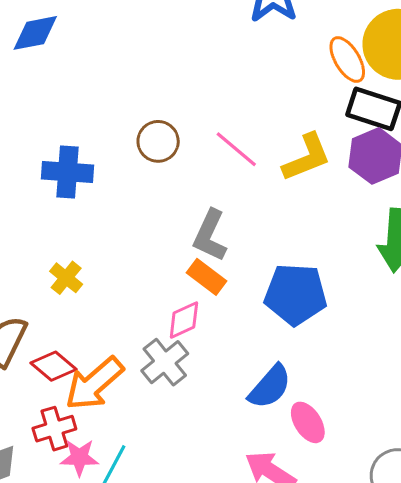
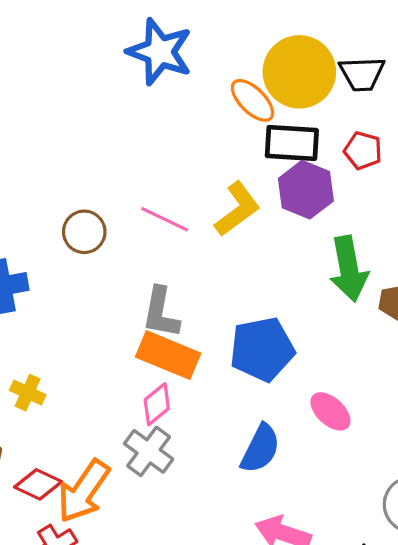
orange rectangle: (206, 277) -> (168, 355), size x1.5
pink ellipse: (308, 422) -> (330, 411), moved

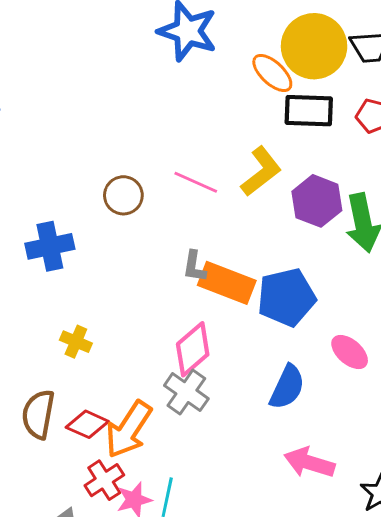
purple hexagon: (306, 190) -> (317, 201), moved
gray L-shape: (161, 312) -> (194, 266), size x0.7
orange rectangle: (168, 355) -> (227, 283), moved
pink diamond: (157, 404) -> (193, 349), size x1.4

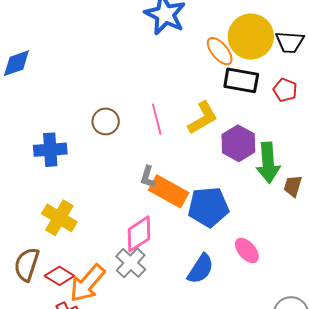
pink line: (196, 182) -> (157, 119), turned 44
yellow cross: (76, 342) -> (59, 218), size x1.6

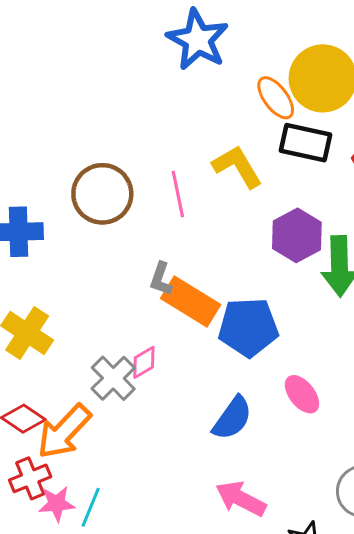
yellow L-shape: (203, 118) -> (237, 167), moved, turned -93
brown circle: (106, 121) -> (102, 194), size x1.5
pink diamond: (139, 234) -> (144, 362), size x0.6
gray cross: (131, 263) -> (113, 378), moved

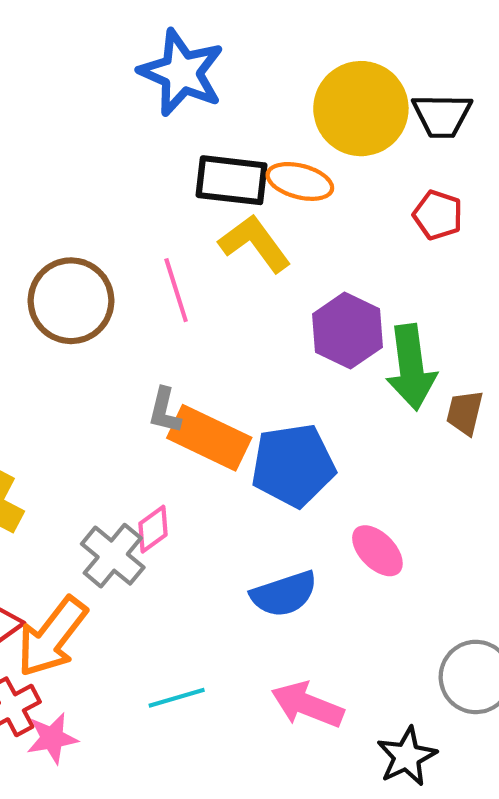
orange ellipse: (276, 98) -> (300, 181), moved, turned -33
black rectangle: (305, 143) -> (232, 180), moved
blue semicircle: (232, 418) -> (284, 594), turned 42
cyan line: (91, 507) -> (177, 698), moved, turned 57

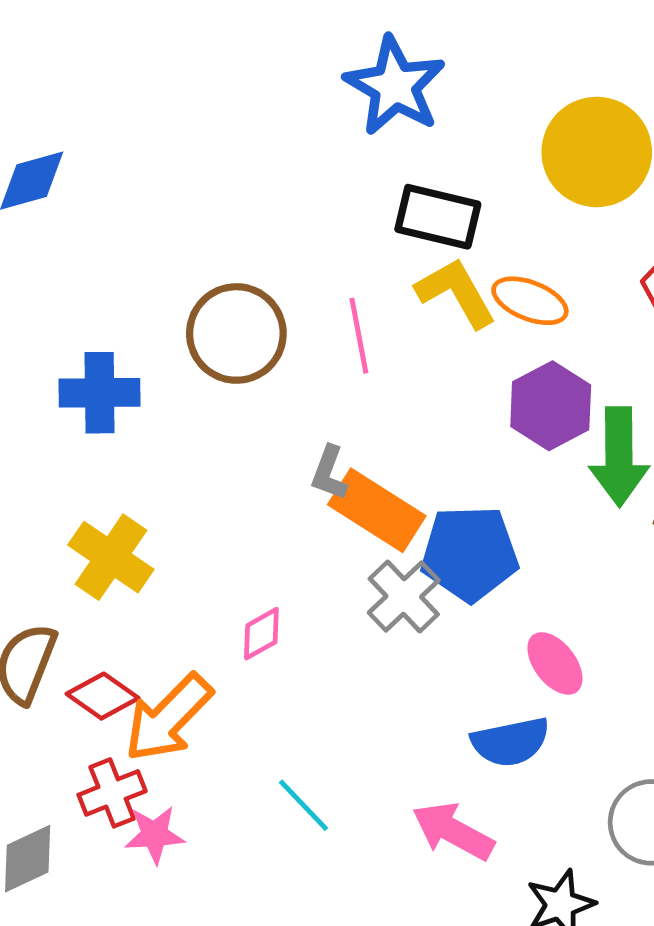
orange ellipse: (300, 181) -> (530, 301), moved
pink diamond: (153, 529) -> (261, 634), moved
gray cross: (113, 556) -> (404, 597), moved
blue semicircle: (284, 594) -> (510, 742), moved
cyan line: (177, 698) -> (304, 805), turned 56

